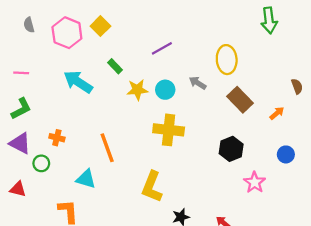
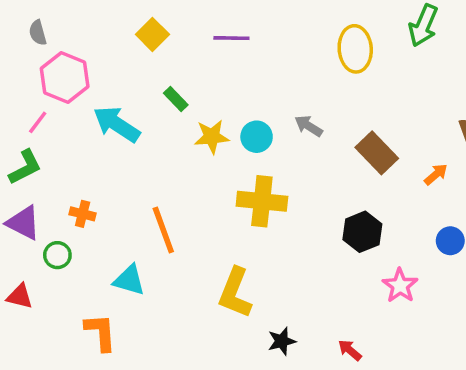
green arrow: (269, 20) -> (423, 26), turned 30
pink hexagon: (67, 33) -> (65, 78), moved
purple line: (162, 48) -> (231, 38), moved, turned 30
yellow ellipse: (227, 60) -> (355, 49), moved
pink line: (21, 73) -> (38, 122), moved, turned -56

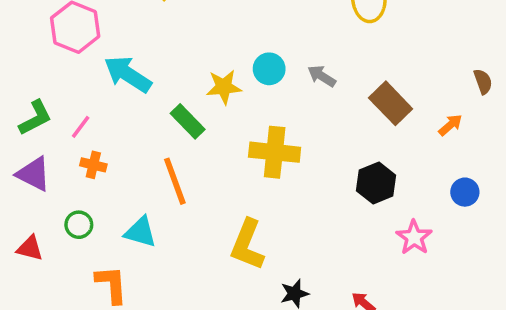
green rectangle: (176, 99) -> (188, 121), moved, size x1.4
pink line: (38, 122) -> (81, 127), moved
cyan circle: (257, 137) -> (269, 69), moved
green circle: (57, 255) -> (79, 225), moved

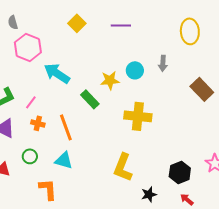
gray arrow: (322, 76) -> (163, 63), moved, turned -119
orange line: (175, 181) -> (66, 127), moved
black hexagon: (376, 183) -> (180, 172), moved

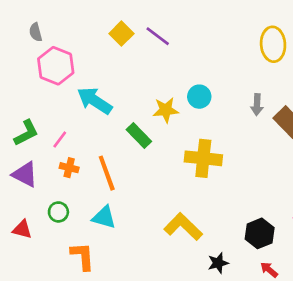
purple line: (121, 25) -> (158, 36), moved, turned 36
gray arrow: (163, 63) -> (257, 105), moved
yellow L-shape: (123, 167) -> (183, 227), turned 112

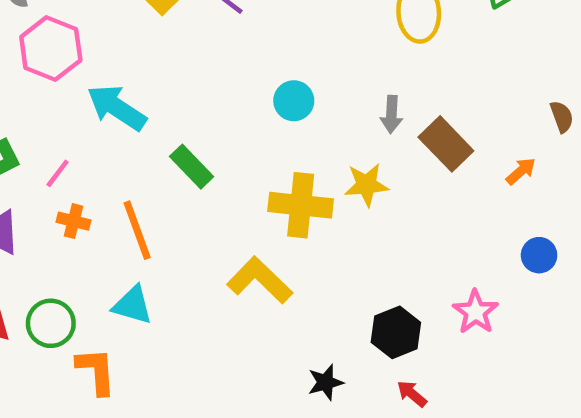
yellow star: (166, 110) -> (366, 185), moved
green circle: (58, 212) -> (51, 323), moved, size x1.4
yellow L-shape: (183, 227) -> (260, 280), moved

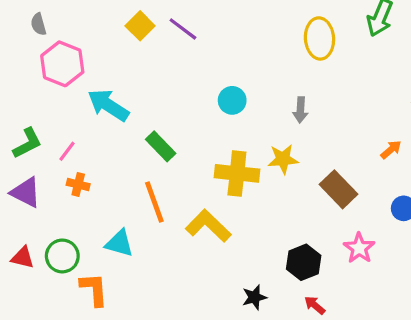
brown rectangle: (446, 144) -> (339, 189), moved
orange line: (137, 230) -> (154, 202), moved

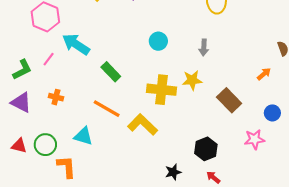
pink line: (67, 151) -> (49, 59), moved
orange line: (154, 202) -> (107, 109), turned -40
pink star: (359, 248) -> (254, 139), moved, turned 30

